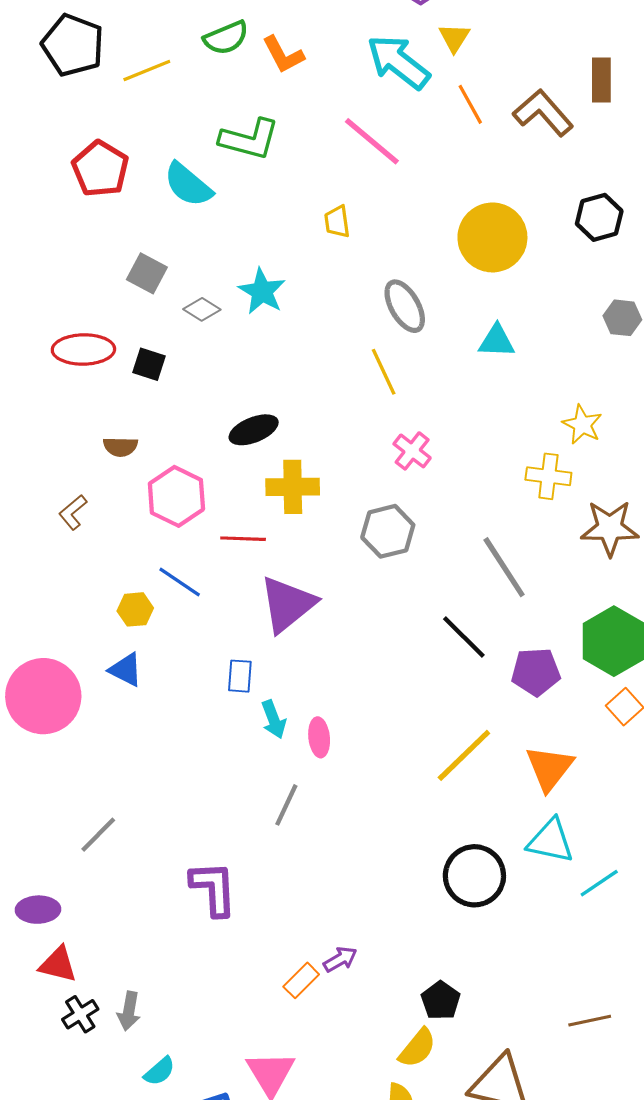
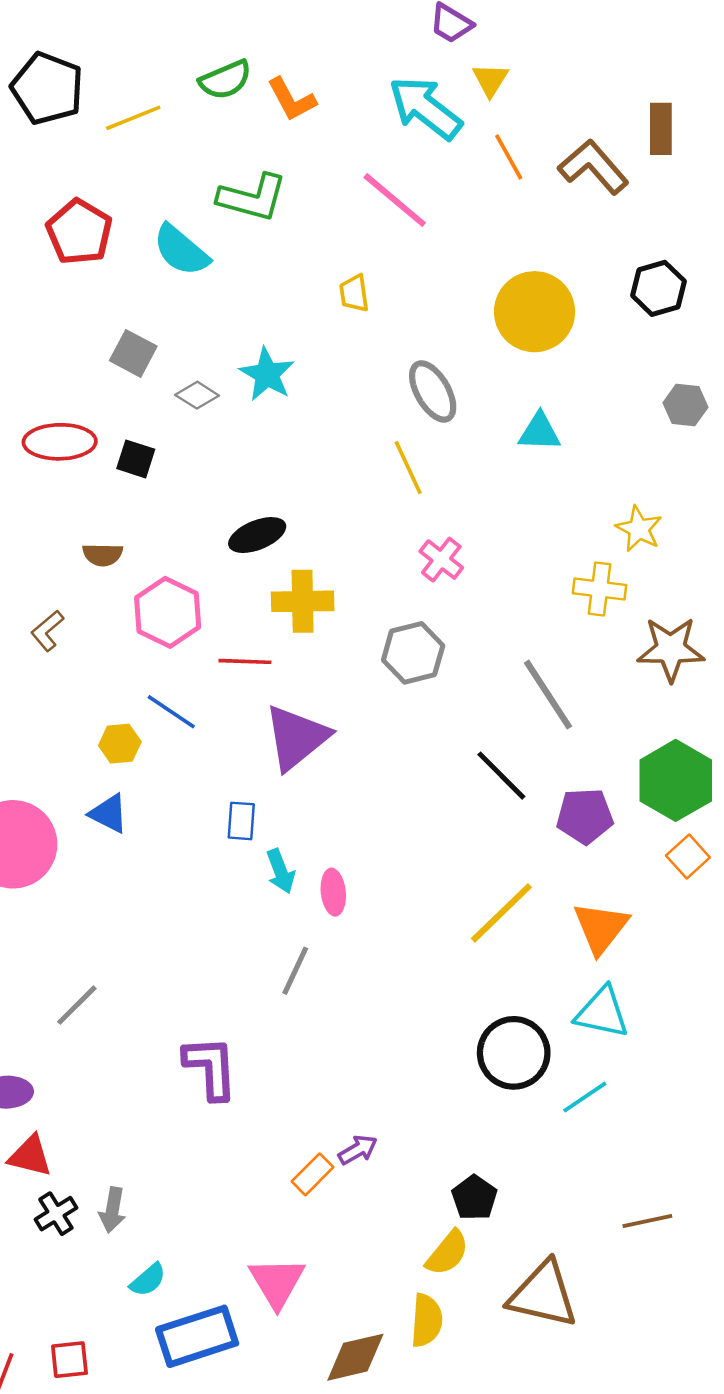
cyan line: (599, 883) -> (585, 1097), moved

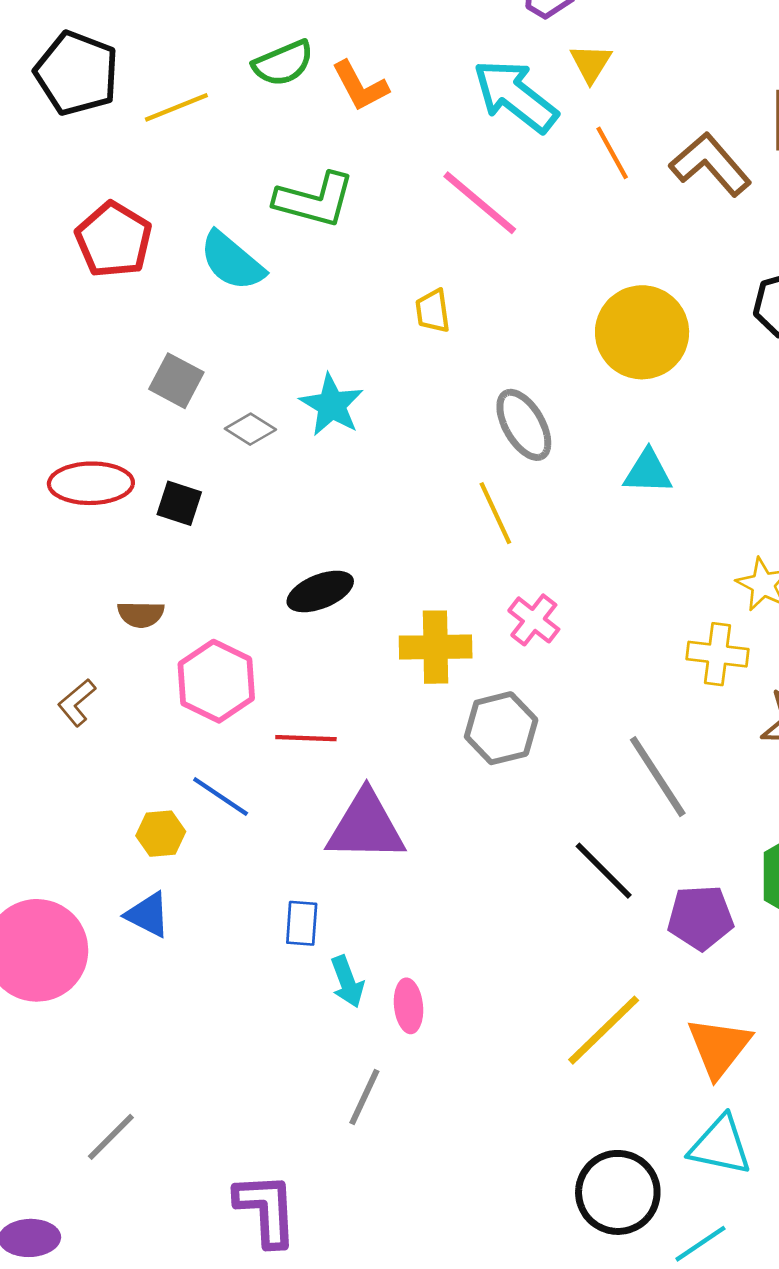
yellow cross: (303, 601) -> (436, 647), moved
purple triangle: (296, 738) -> (366, 826), turned 40

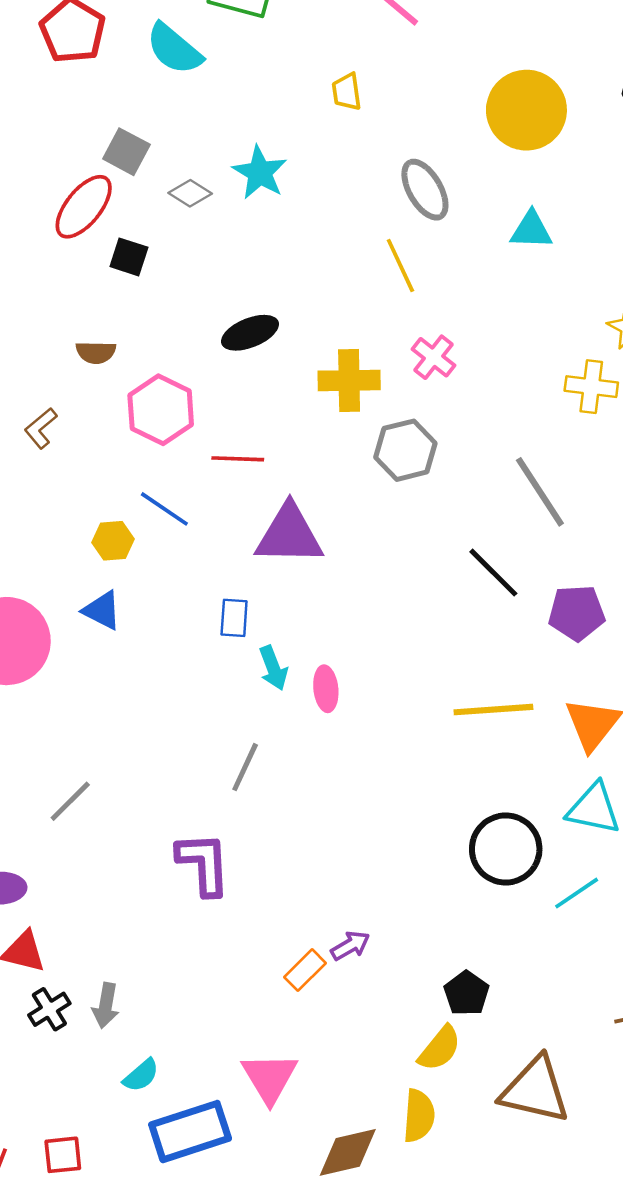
red ellipse: (91, 483) -> (84, 207), moved, turned -50
yellow line: (604, 1030) -> (493, 710), turned 40
gray line: (364, 1097) -> (245, 767), moved

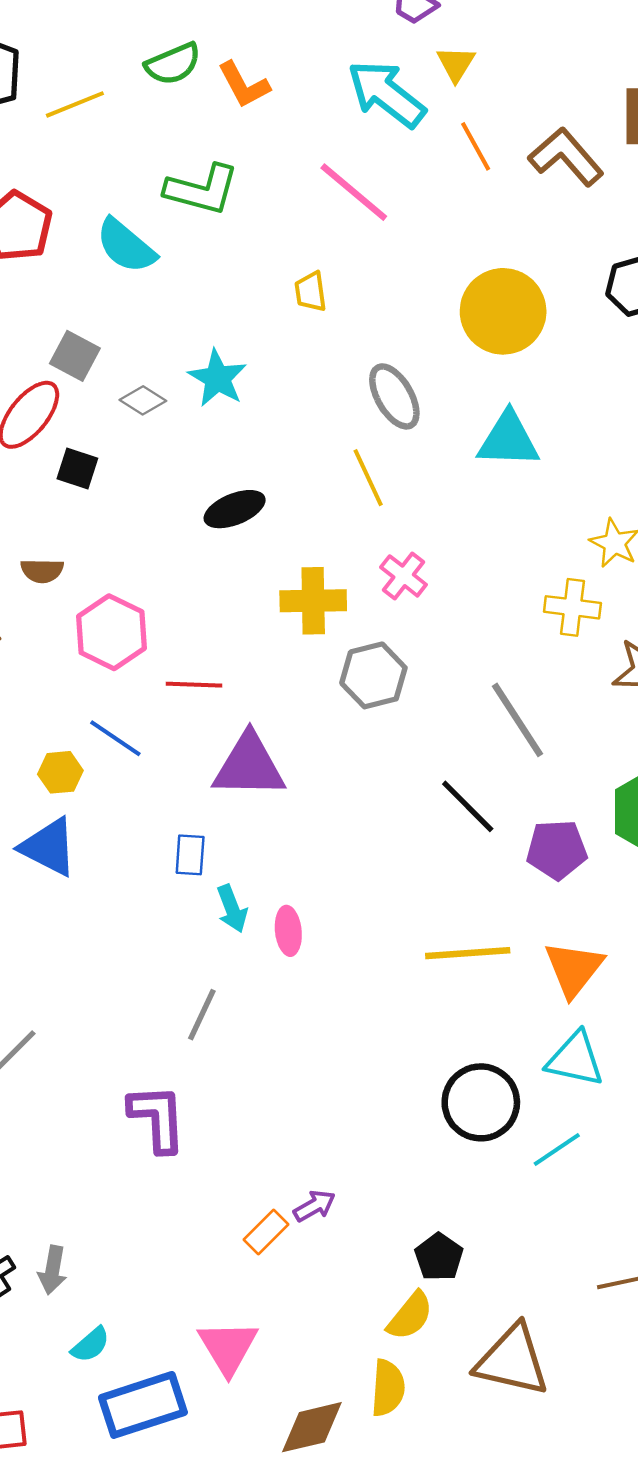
cyan triangle: (531, 230) -> (508, 440), size x1.4
black ellipse: (250, 333) -> (235, 509), moved
blue triangle: (102, 610) -> (49, 847), size x1.4

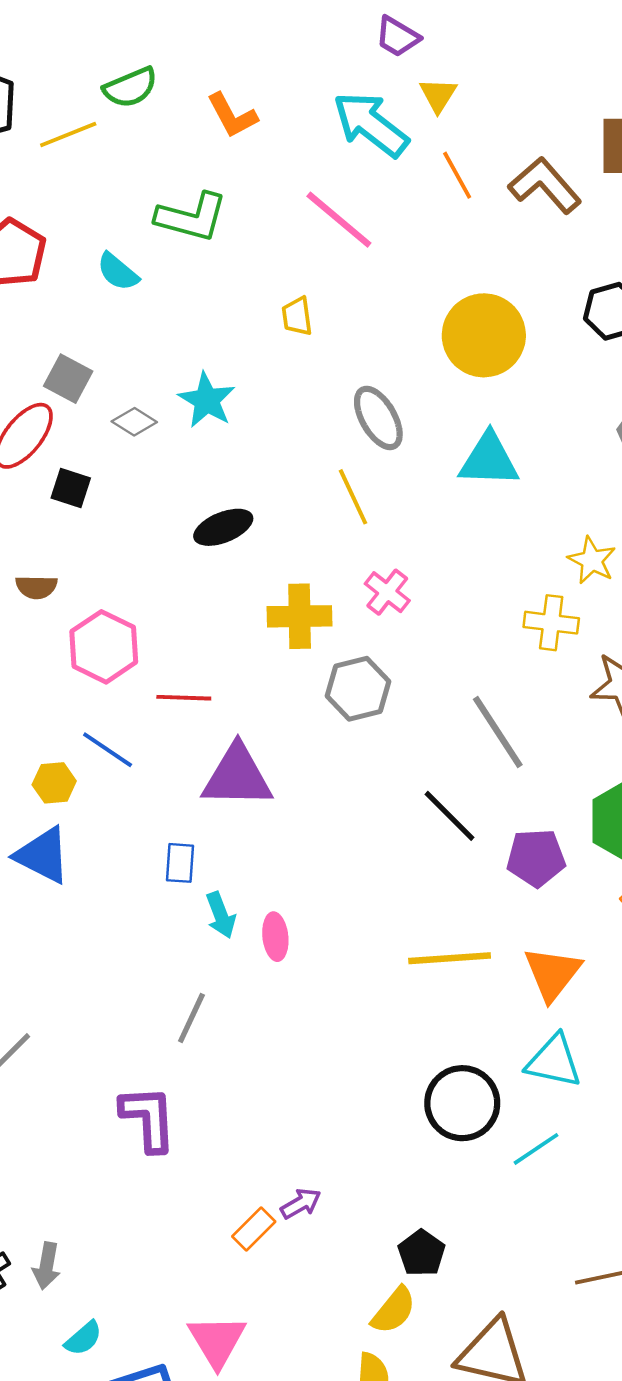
green semicircle: (173, 64) -> (130, 87), moved
cyan semicircle: (126, 246) -> (118, 272), size x0.7

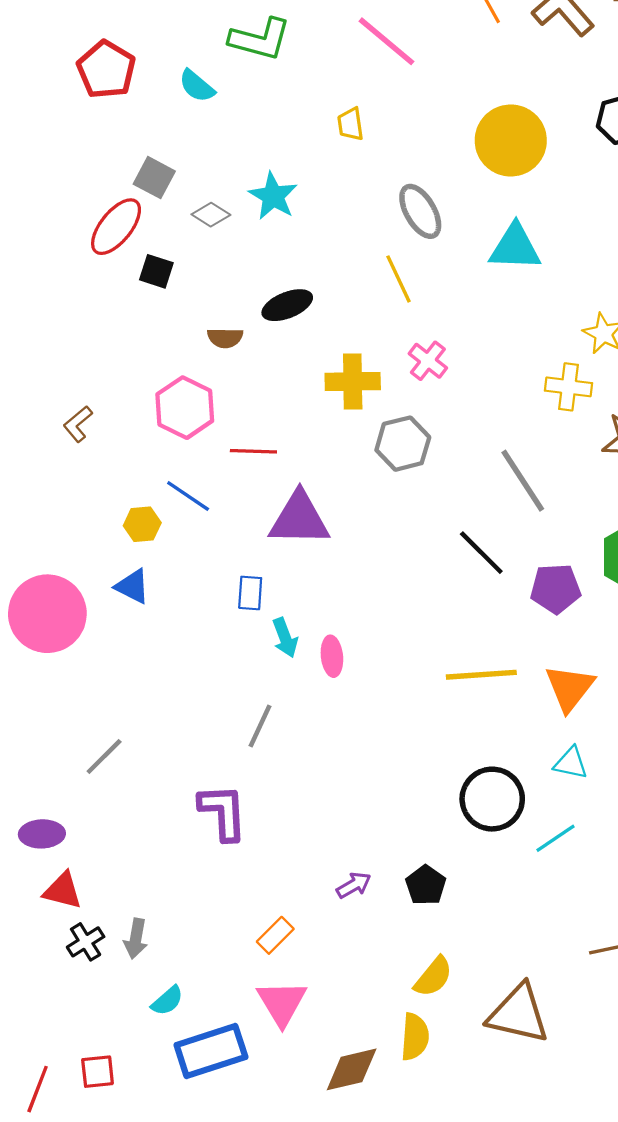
brown semicircle: (36, 587) -> (225, 338), moved
blue triangle: (43, 855) -> (132, 586), size x0.7
cyan triangle: (554, 1061) -> (571, 763), size x0.7
orange rectangle: (254, 1229) -> (275, 935), moved
black pentagon: (422, 1253) -> (426, 885), moved

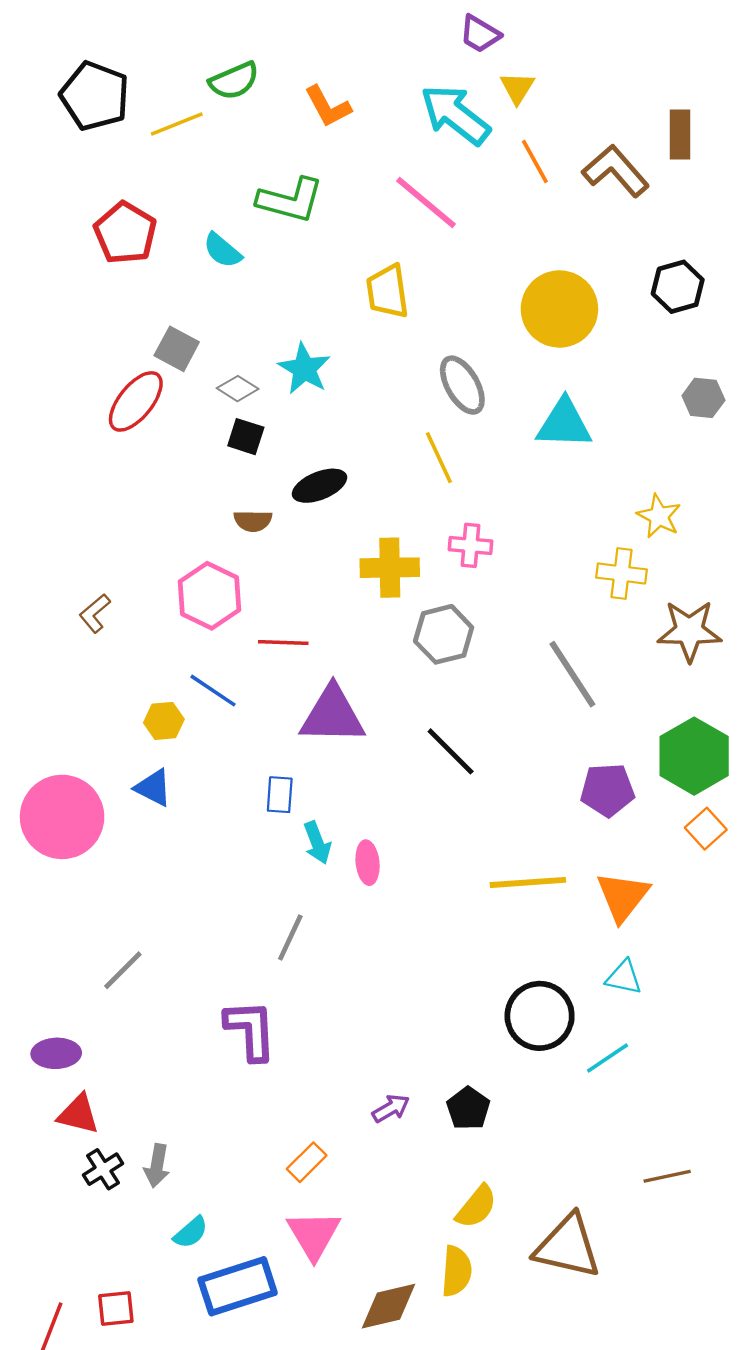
yellow trapezoid: (350, 124) -> (387, 291), size x1.5
black square: (156, 271) -> (246, 437), moved
pink cross: (428, 361) -> (471, 545), turned -33
black line: (481, 553) -> (451, 751), moved

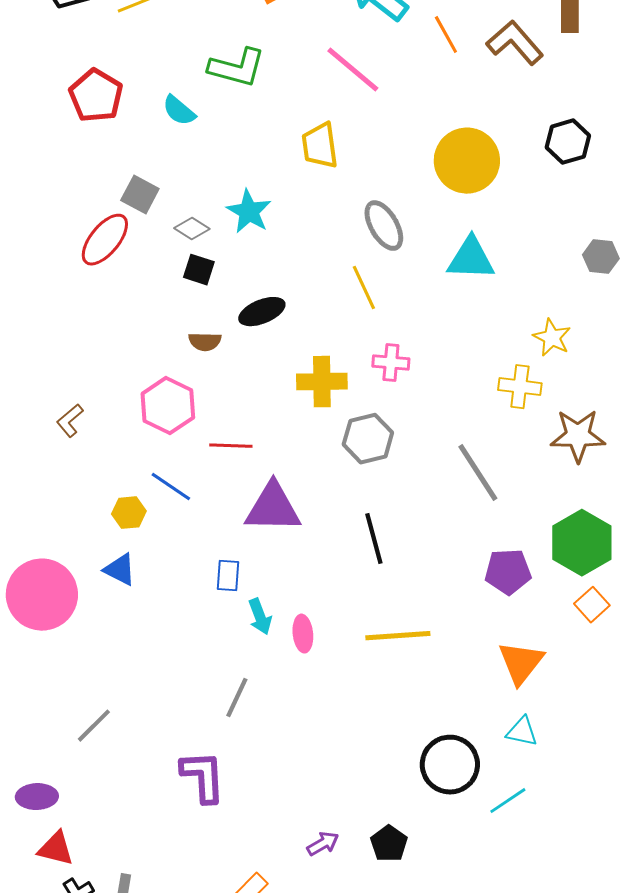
gray hexagon: (703, 398) -> (601, 257), moved
black line: (451, 751) -> (374, 539), turned 30
yellow line: (528, 882) -> (398, 636), moved

